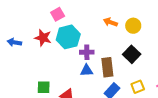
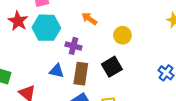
orange arrow: (110, 22) -> (89, 19), moved
purple cross: (87, 52) -> (73, 46), moved

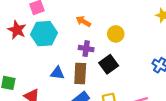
purple cross: (73, 46) -> (86, 49), moved

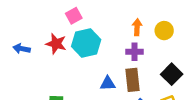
orange arrow: (83, 21) -> (137, 27), moved, turned 72
black square: (109, 64) -> (172, 74), moved

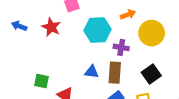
orange arrow: (137, 27) -> (128, 15), moved, turned 56
yellow circle: (164, 31) -> (152, 33), size x1.5
cyan hexagon: (86, 43) -> (98, 30), moved

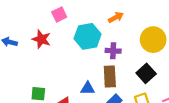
yellow circle: (152, 33) -> (153, 40), moved
blue triangle: (92, 72) -> (88, 88), moved

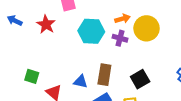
yellow circle: (153, 40) -> (147, 28), moved
purple cross: (113, 51) -> (120, 38), moved

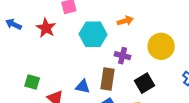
yellow circle: (147, 28) -> (161, 46), moved
purple cross: (120, 38) -> (123, 56), moved

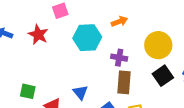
brown rectangle: (107, 79) -> (124, 82), moved
black square: (144, 83) -> (163, 76), moved
blue triangle: (83, 87) -> (80, 92), turned 42

